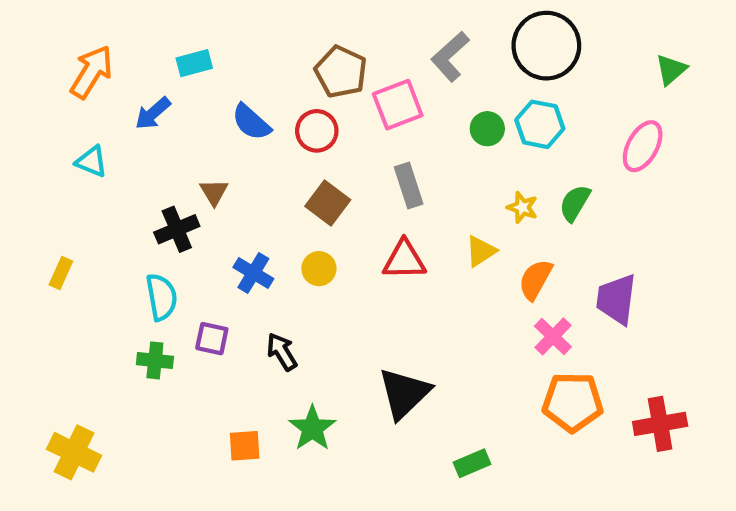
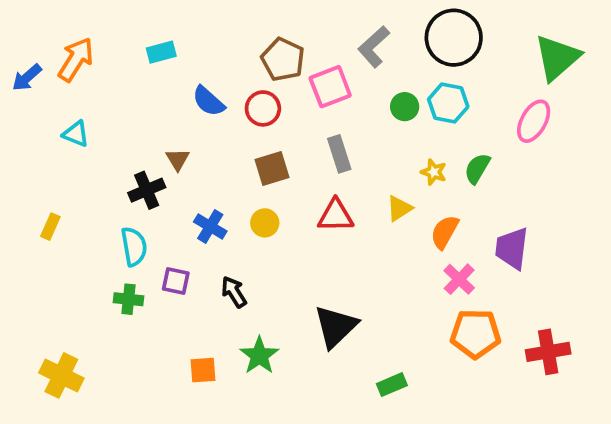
green triangle: (671, 70) -> (557, 58), size x1.8
blue arrow: (153, 113) -> (27, 78), moved
brown square: (328, 203) -> (272, 168), turned 36

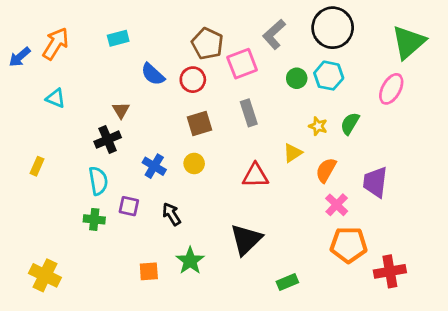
brown triangle: (178, 159) -> (121, 110), moved
red triangle: (336, 216) -> (255, 175), moved
red cross: (548, 352) -> (390, 271), moved

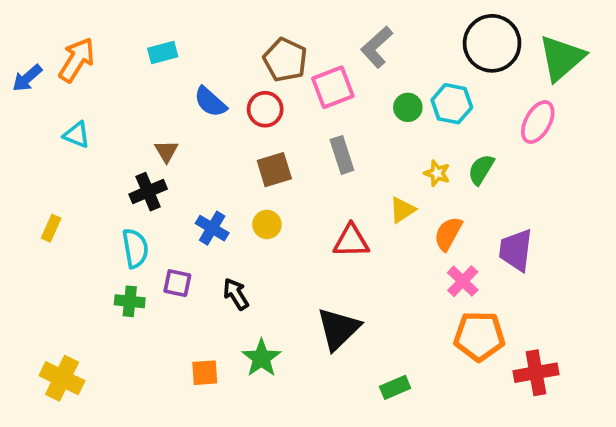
black circle: (333, 28) -> (492, 43), moved

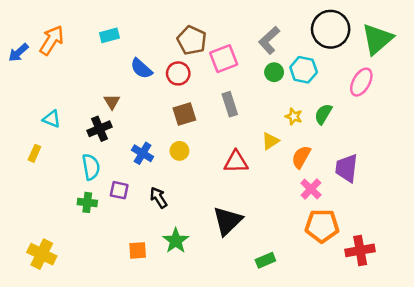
gray L-shape: (377, 47) -> (269, 40), moved
cyan triangle: (77, 135) -> (52, 119), moved

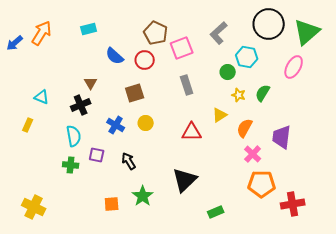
green circle: (274, 72) -> (228, 72), moved
brown square: (184, 114) -> (135, 93), moved

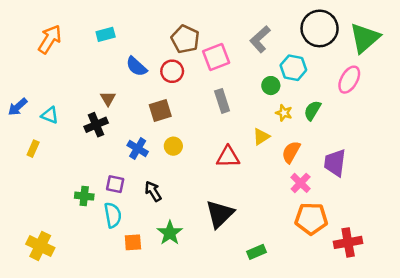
blue arrow: (15, 43) -> (18, 107), moved
cyan semicircle: (74, 136) -> (113, 215), moved

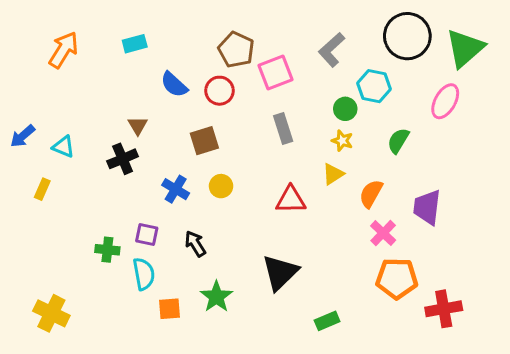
yellow star: (284, 113) -> (342, 141), moved

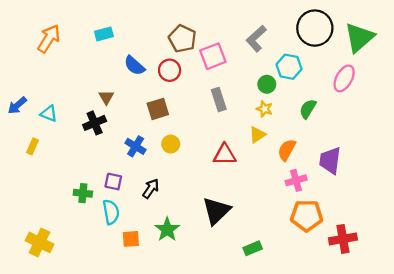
pink cross: (383, 233) -> (296, 180), turned 30
black arrow: (195, 244) -> (151, 189), turned 66

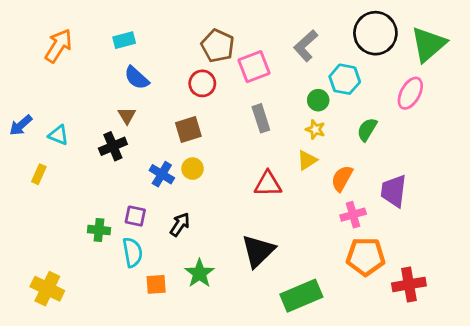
blue semicircle: (134, 66) -> (137, 78), moved
yellow circle: (171, 144) -> (193, 169), moved
green rectangle: (253, 248) -> (301, 296), size x1.8

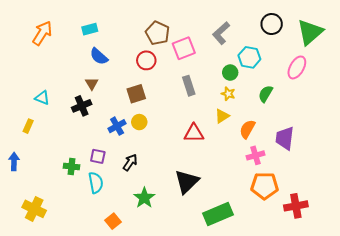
black circle: (375, 33) -> (272, 24), size x0.7
blue arrow: (21, 125) -> (14, 161), moved, turned 132
blue cross: (162, 174) -> (117, 126), turned 30
orange square: (156, 284) -> (113, 221), moved, turned -35

